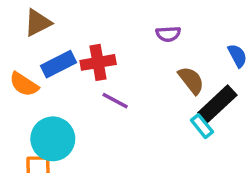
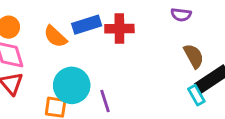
purple line: (115, 101) -> (105, 101), moved, turned 35

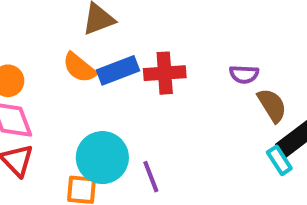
purple semicircle: (181, 15) -> (244, 74), moved
orange semicircle: (55, 37) -> (79, 68), moved

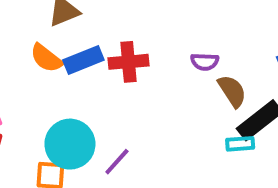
cyan rectangle: (279, 160) -> (240, 144), turned -60
purple line: (151, 177) -> (117, 162), turned 64

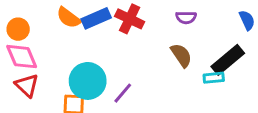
red cross: (128, 62) -> (130, 19), turned 32
brown semicircle: (232, 91) -> (181, 55), moved

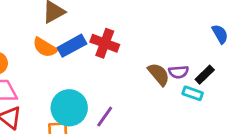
purple semicircle: (186, 17) -> (179, 72), moved
black rectangle: (228, 60) -> (205, 75), size x0.6
cyan rectangle: (214, 78) -> (193, 93), turned 30

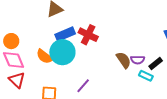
orange semicircle: (45, 47) -> (45, 56), moved
cyan circle: (69, 108) -> (62, 52), moved

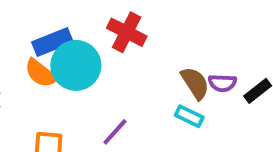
blue rectangle: (65, 34) -> (52, 42), moved
cyan rectangle: (146, 76) -> (189, 116), moved

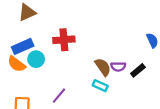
red cross: (127, 32) -> (64, 40), turned -30
cyan circle: (76, 65) -> (36, 59), size x0.6

